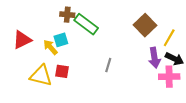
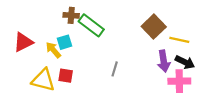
yellow line: (169, 38) -> (179, 40), turned 72

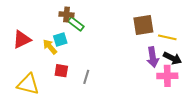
green rectangle: (91, 25) -> (76, 24), moved, size x0.7
brown square: (154, 27) -> (143, 25), turned 35
gray line: (115, 69) -> (86, 77), moved
yellow triangle: (43, 80) -> (28, 84), moved

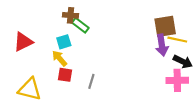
brown square: (143, 25) -> (165, 26), moved
yellow arrow: (50, 47) -> (59, 58), moved
purple arrow: (153, 57) -> (162, 45), moved

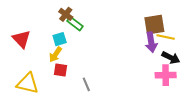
brown cross: (70, 15) -> (66, 14), turned 32
red triangle: (23, 42) -> (21, 39), turned -48
yellow arrow: (59, 58) -> (55, 55), turned -105
gray line: (91, 81) -> (86, 84), moved, turned -40

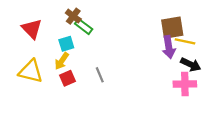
red triangle: (21, 39) -> (32, 29), moved
red square: (61, 70) -> (67, 78), turned -32
yellow triangle: (28, 83) -> (31, 71), moved
gray line: (86, 84) -> (100, 75), moved

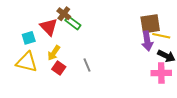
red triangle: (32, 29) -> (49, 27), moved
cyan square: (66, 44) -> (29, 38), moved
red square: (67, 78) -> (59, 68), turned -32

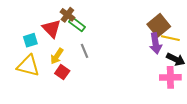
brown square: (150, 24) -> (159, 25), turned -30
gray line: (87, 65) -> (84, 51), moved

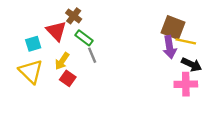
green rectangle: (77, 24) -> (84, 38), moved
brown square: (159, 25) -> (173, 27), turned -30
yellow triangle: (28, 66) -> (31, 71), turned 30

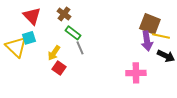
red triangle: (56, 31) -> (32, 16), moved
yellow triangle: (31, 71) -> (16, 47), moved
pink cross: (186, 84) -> (136, 73), moved

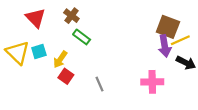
yellow line: (161, 36) -> (180, 40), turned -36
cyan square: (29, 38) -> (39, 52), moved
gray line: (80, 48) -> (100, 84), moved

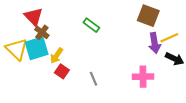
brown cross: (71, 16) -> (42, 32), moved
brown square: (168, 27) -> (148, 16), moved
green rectangle: (82, 37) -> (91, 25), moved
cyan square: (39, 52) -> (37, 48), size x1.6

